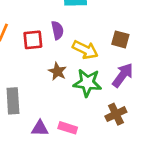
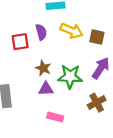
yellow arrow: (85, 50) -> (71, 31), moved
purple triangle: (40, 128) -> (46, 89), moved

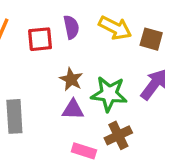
brown cross: (97, 103) -> (118, 135), moved

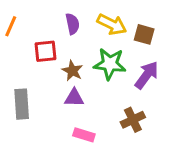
red square: (40, 39) -> (46, 51), moved
green star: (109, 94) -> (110, 64), moved
brown cross: (118, 135) -> (133, 120), moved

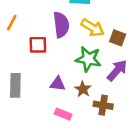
purple semicircle: (72, 24) -> (61, 25), size x1.5
brown star: (72, 71) -> (83, 89), moved
brown cross: (133, 120) -> (103, 105), turned 30

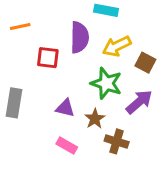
orange line: (12, 23) -> (20, 26), turned 42
yellow arrow: (93, 28) -> (117, 46), turned 115

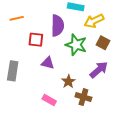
yellow arrow: (117, 46) -> (94, 21), moved
green star: (106, 83) -> (76, 45), moved
purple triangle: (65, 108) -> (48, 63), moved

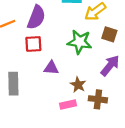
purple semicircle: (58, 26) -> (36, 17), moved, turned 30
pink rectangle: (49, 100) -> (68, 104), moved, turned -32

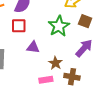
green star: (80, 42) -> (59, 26), turned 30

